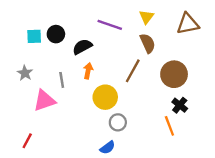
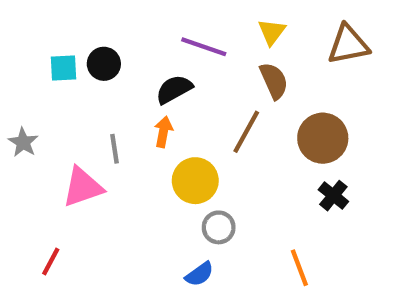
black semicircle: (82, 47) -> (174, 89), moved
gray star: (25, 73) -> (23, 142), moved
orange line: (169, 126) -> (299, 268), moved

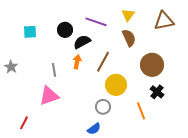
black circle: (104, 64) -> (65, 30), moved
brown line: (246, 132) -> (103, 62), moved
yellow circle: (195, 181) -> (116, 85), moved
pink triangle: (83, 187) -> (49, 96), moved
orange line: (299, 268) -> (141, 111), moved

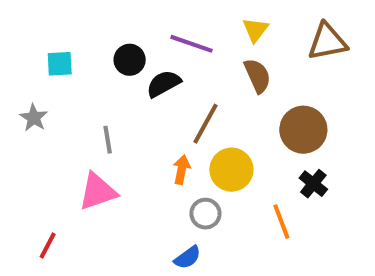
orange arrow: (77, 62) -> (182, 170), moved
gray star: (11, 67) -> (34, 118), moved

